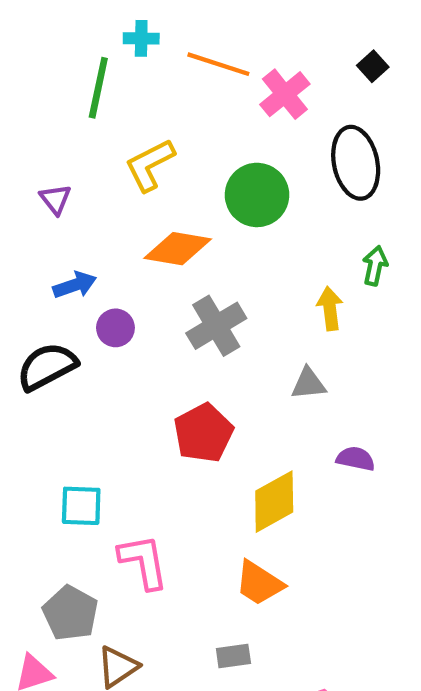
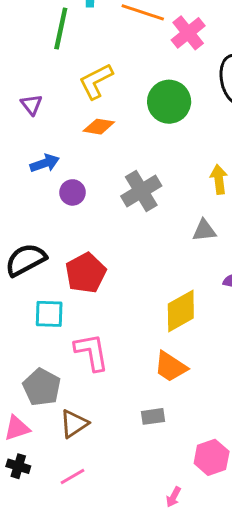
orange diamond: (178, 249) -> (99, 127), moved, size x0.7
black semicircle: (47, 366) -> (26, 260), moved
red pentagon: (203, 433) -> (86, 273), moved

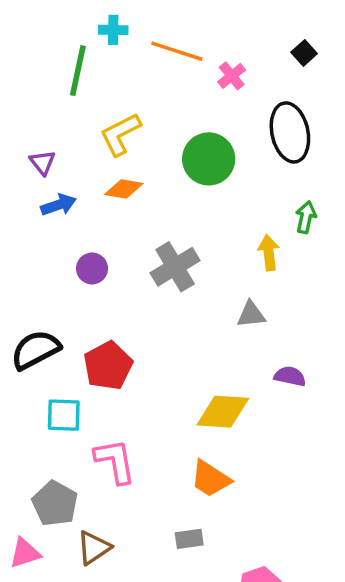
pink cross: (188, 33) -> (232, 76), size x0.7
blue arrow: (45, 163) -> (58, 205), moved
yellow diamond: (181, 311) -> (223, 412), turned 33

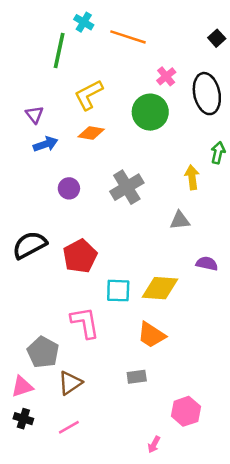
cyan cross: (113, 30) -> (84, 22), turned 30
pink cross: (232, 76) -> (166, 76), moved
cyan square: (64, 415) -> (118, 291), moved

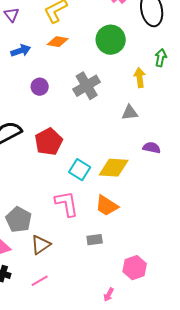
green circle: (150, 112) -> (111, 40), moved
purple triangle: (34, 115) -> (12, 15), moved
cyan square: (118, 291) -> (80, 170), turned 30
pink L-shape: (85, 323) -> (67, 204), moved

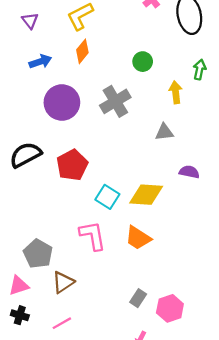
green circle: (111, 40) -> (143, 62), moved, size x0.6
orange diamond: (58, 42) -> (82, 51), turned -60
purple circle: (40, 87) -> (62, 103), size x1.8
gray rectangle: (95, 240) -> (138, 298), moved, turned -49

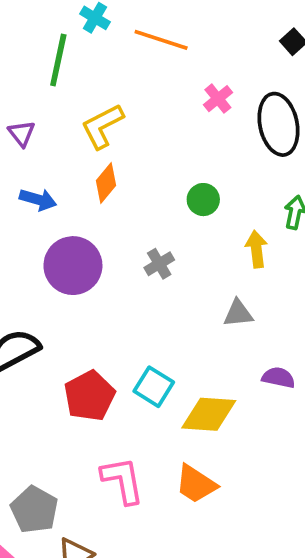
blue arrow: (40, 62) -> (38, 200), turned 35
gray cross: (115, 101) -> (159, 264), size x0.6
red pentagon: (72, 165) -> (89, 396), moved
cyan square: (107, 197) -> (154, 387), moved

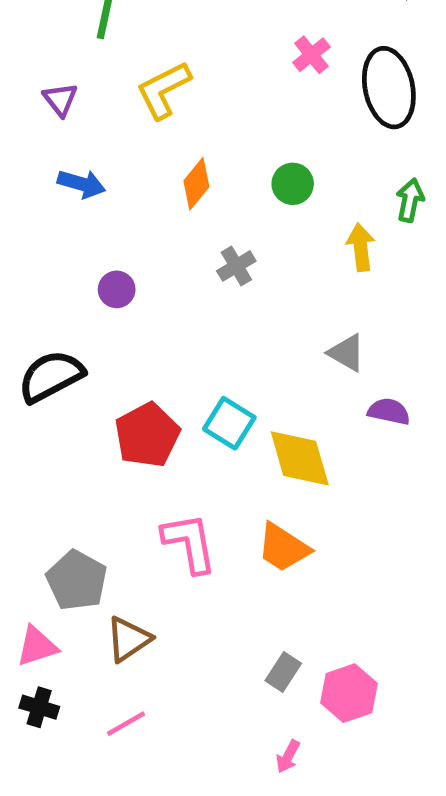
orange diamond: (106, 183) -> (196, 184), moved
purple circle: (73, 266) -> (117, 289), moved, size x0.5
gray triangle: (238, 313) -> (347, 353), moved, turned 36
yellow diamond: (209, 414) -> (300, 458), turned 70

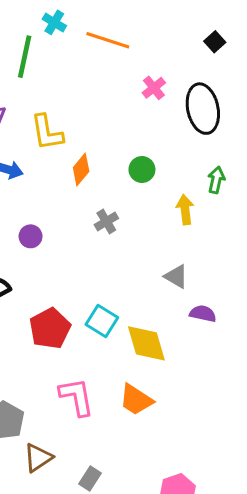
yellow L-shape: (164, 90) -> (47, 132), moved, turned -72
gray rectangle: (283, 672) -> (90, 478), moved

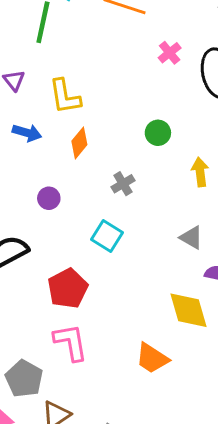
orange diamond: (81, 170) -> (79, 143), moved
cyan square: (102, 321) -> (107, 236), moved
yellow diamond: (146, 343) -> (188, 310), moved
pink L-shape: (77, 397) -> (71, 342), moved

